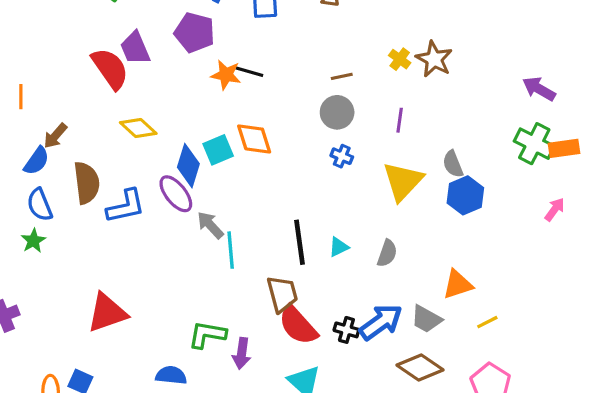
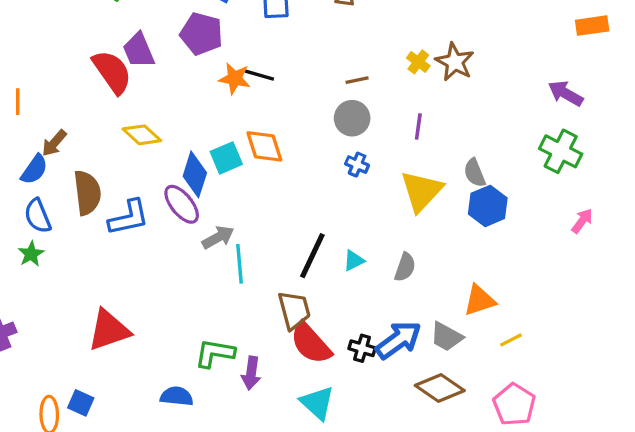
orange rectangle: (564, 148) -> (592, 26), moved
gray arrow: (210, 225) -> (218, 237), turned 104
black line: (299, 242) -> (312, 256), turned 33

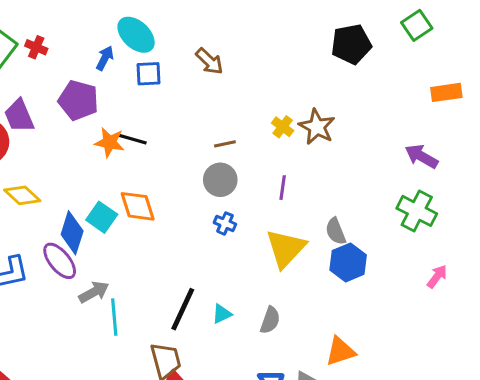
cyan square: (226, 158) -> (102, 217), turned -32

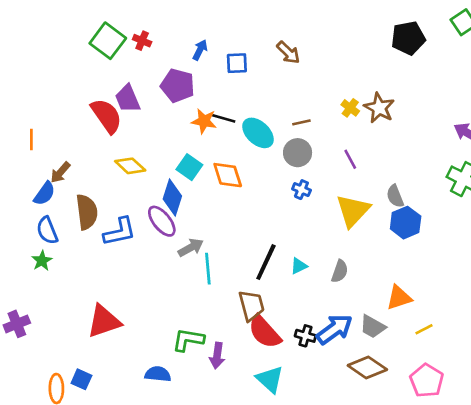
cyan ellipse: (136, 35) -> (258, 133), moved
purple line: (283, 188) -> (350, 159), turned -36
cyan square: (102, 217) -> (189, 167), moved

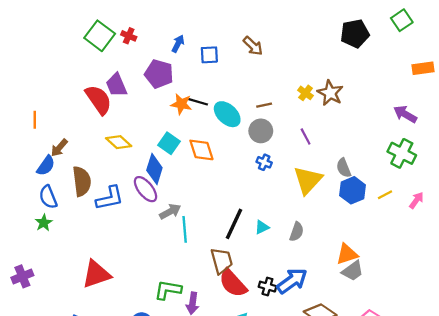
gray trapezoid: (373, 327) -> (353, 271), moved, turned -65
yellow line: (424, 329) -> (385, 195), moved

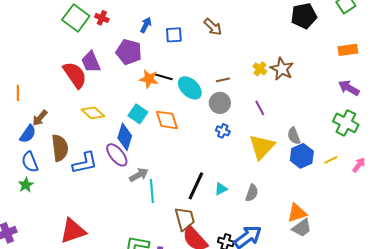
orange rectangle: (423, 68) -> (348, 50), moved

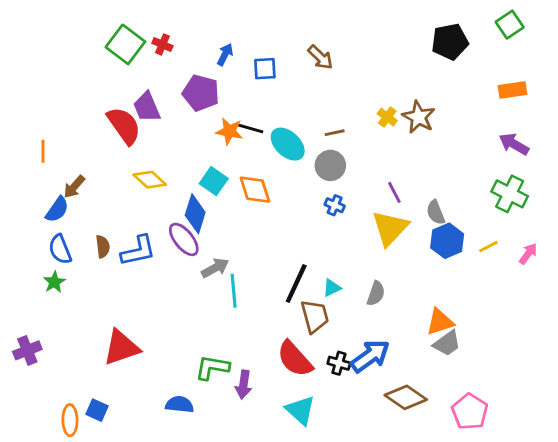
purple line: (260, 108) -> (394, 192), moved
brown semicircle: (60, 148) -> (103, 247), moved, size x0.6
brown trapezoid: (185, 219) -> (315, 316), moved

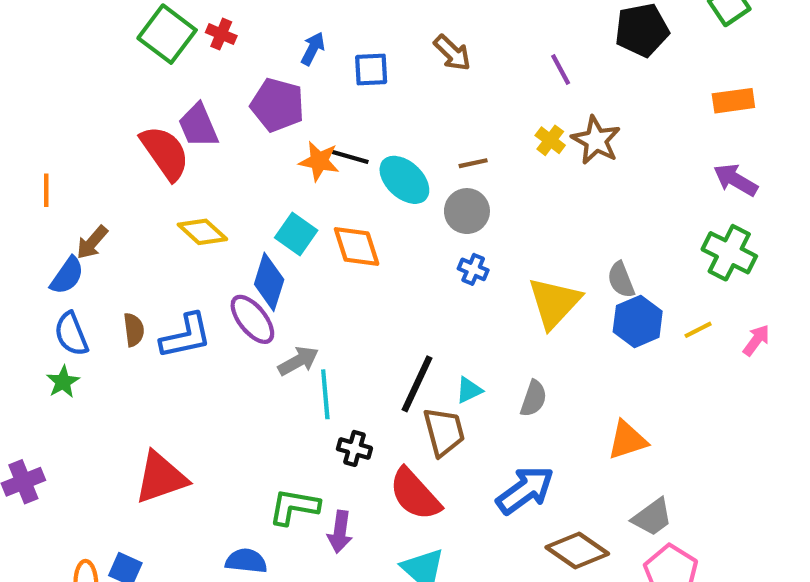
purple line: (394, 192) -> (561, 69), moved
gray trapezoid: (447, 343) -> (652, 517), moved
black cross: (339, 363) -> (354, 448), moved

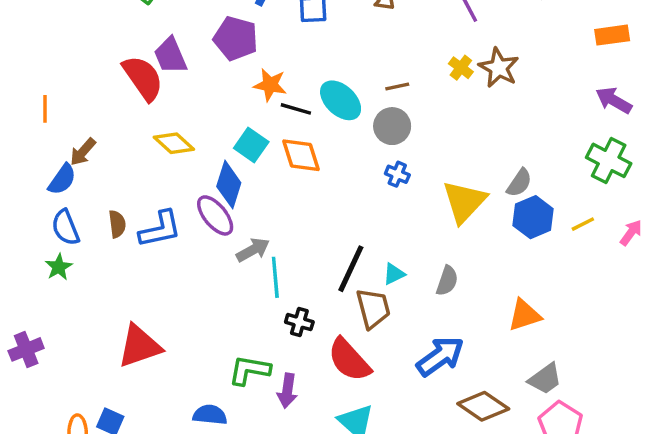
black line: (350, 157) -> (296, 109), moved
gray semicircle: (621, 280) -> (519, 183), turned -124

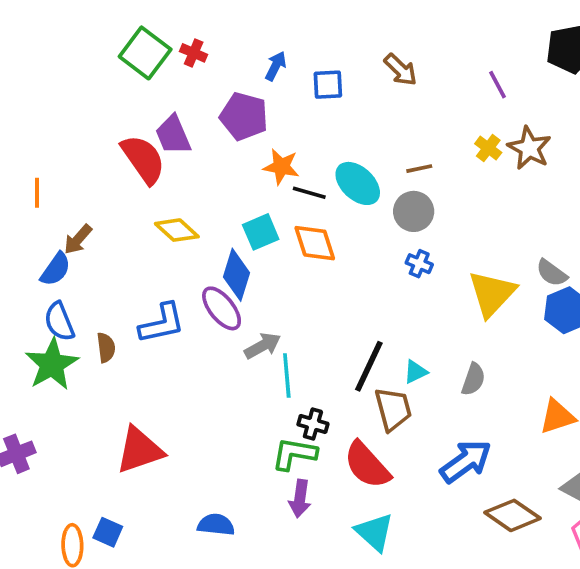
cyan square: (251, 145) -> (261, 232), turned 32
gray semicircle: (519, 183) -> (552, 273), turned 92
brown semicircle: (117, 224) -> (106, 348), moved
green star: (59, 267) -> (52, 364), size x1.8
green L-shape: (249, 370) -> (294, 454), moved

